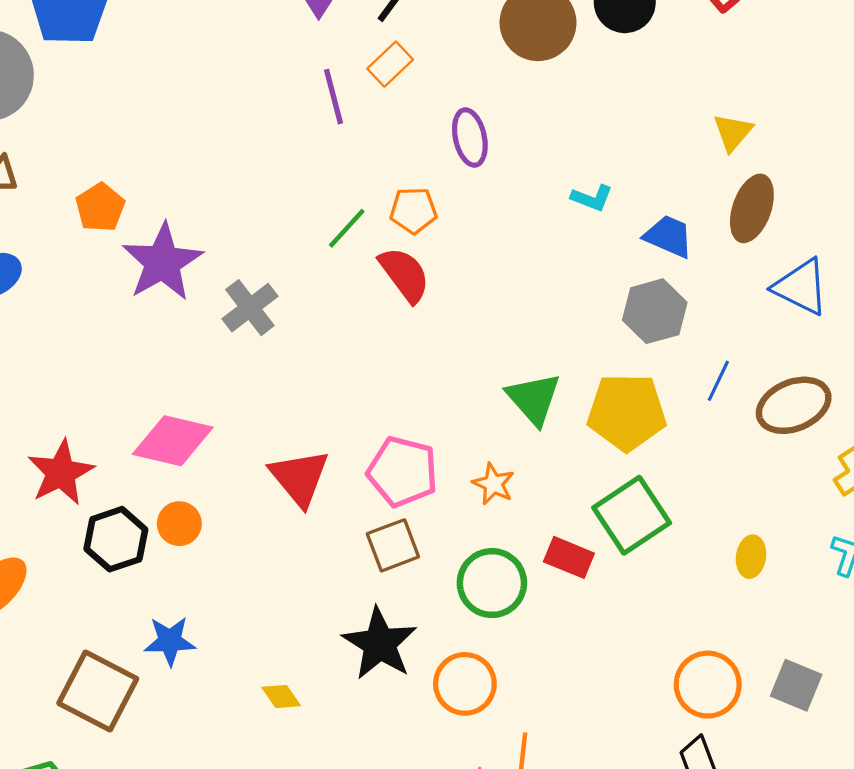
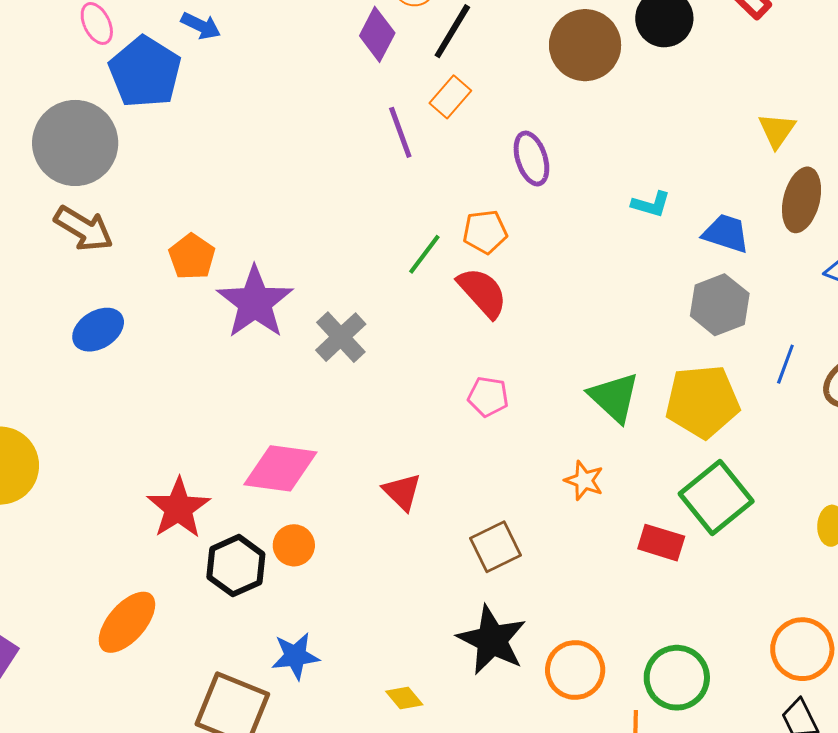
pink pentagon: (403, 472) -> (488, 397), moved, size x0.6
red triangle: (299, 478) -> (402, 492), size x0.7
green circle: (492, 583) -> (677, 678), moved

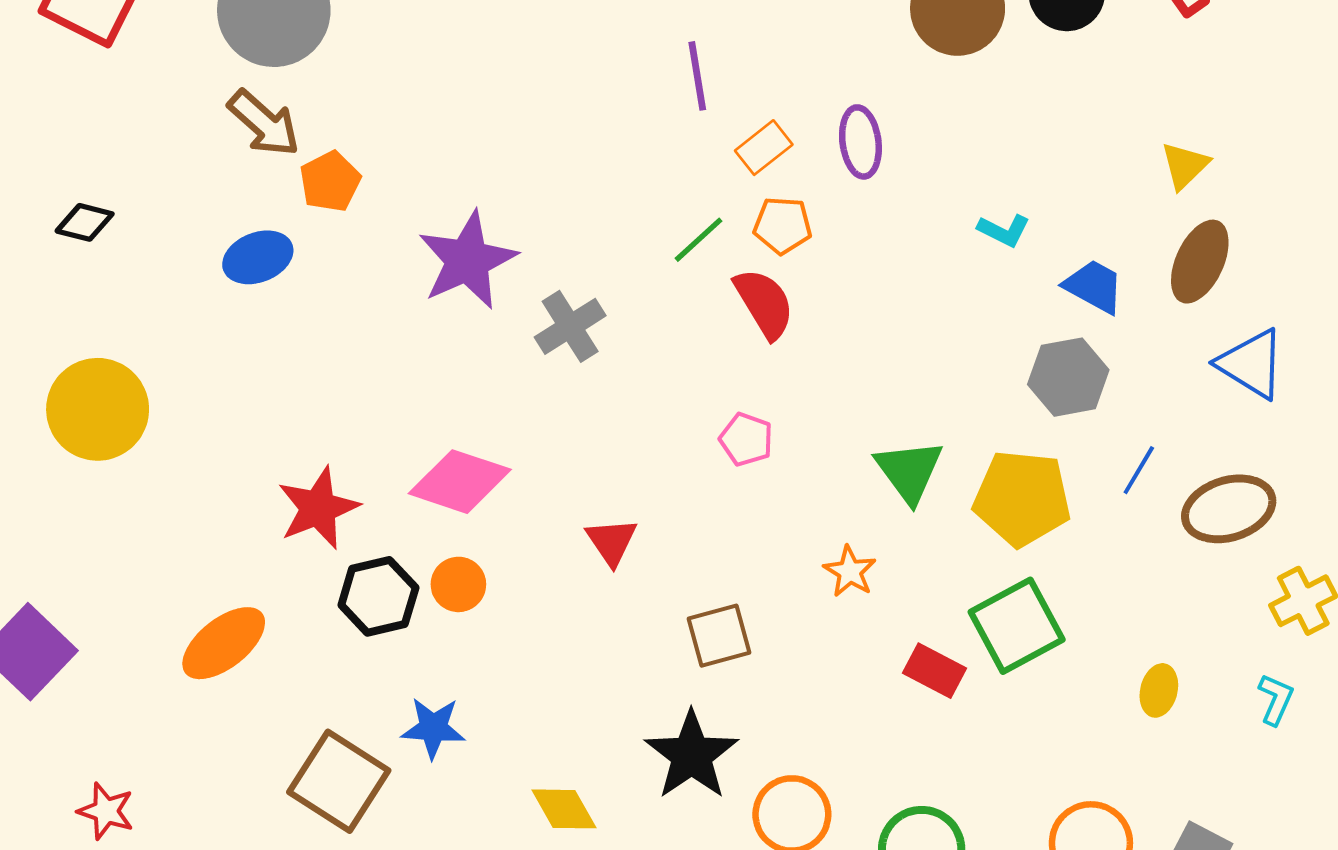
orange rectangle: (450, 97) -> (764, 148), moved
orange pentagon: (192, 257) -> (330, 182), moved
yellow diamond: (404, 698) -> (564, 809), size x1.4

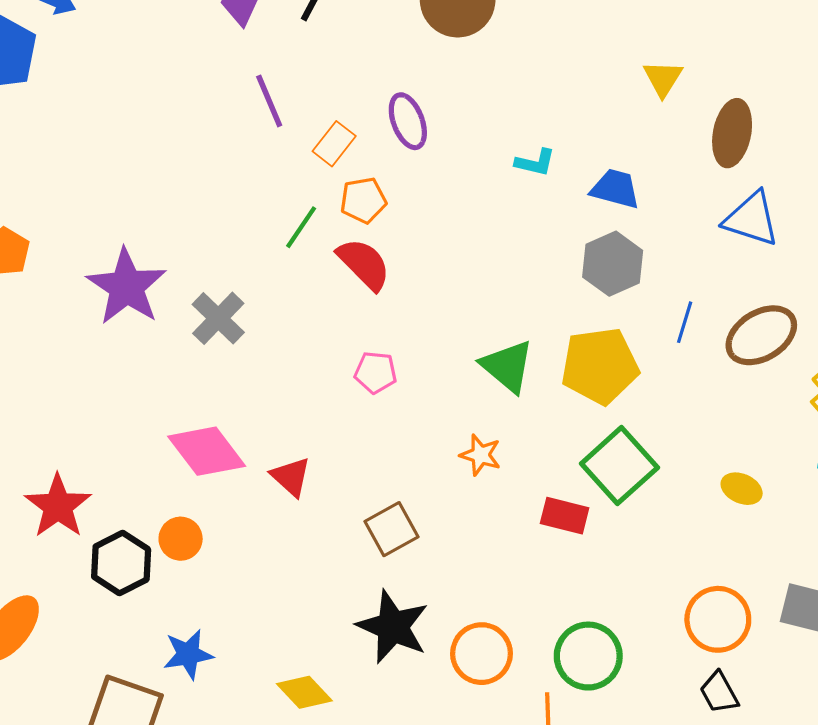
brown ellipse: (1200, 262) -> (732, 133), moved
pink diamond: (460, 482) -> (207, 451), moved, turned 48
yellow ellipse: (1159, 690) -> (742, 489), turned -66

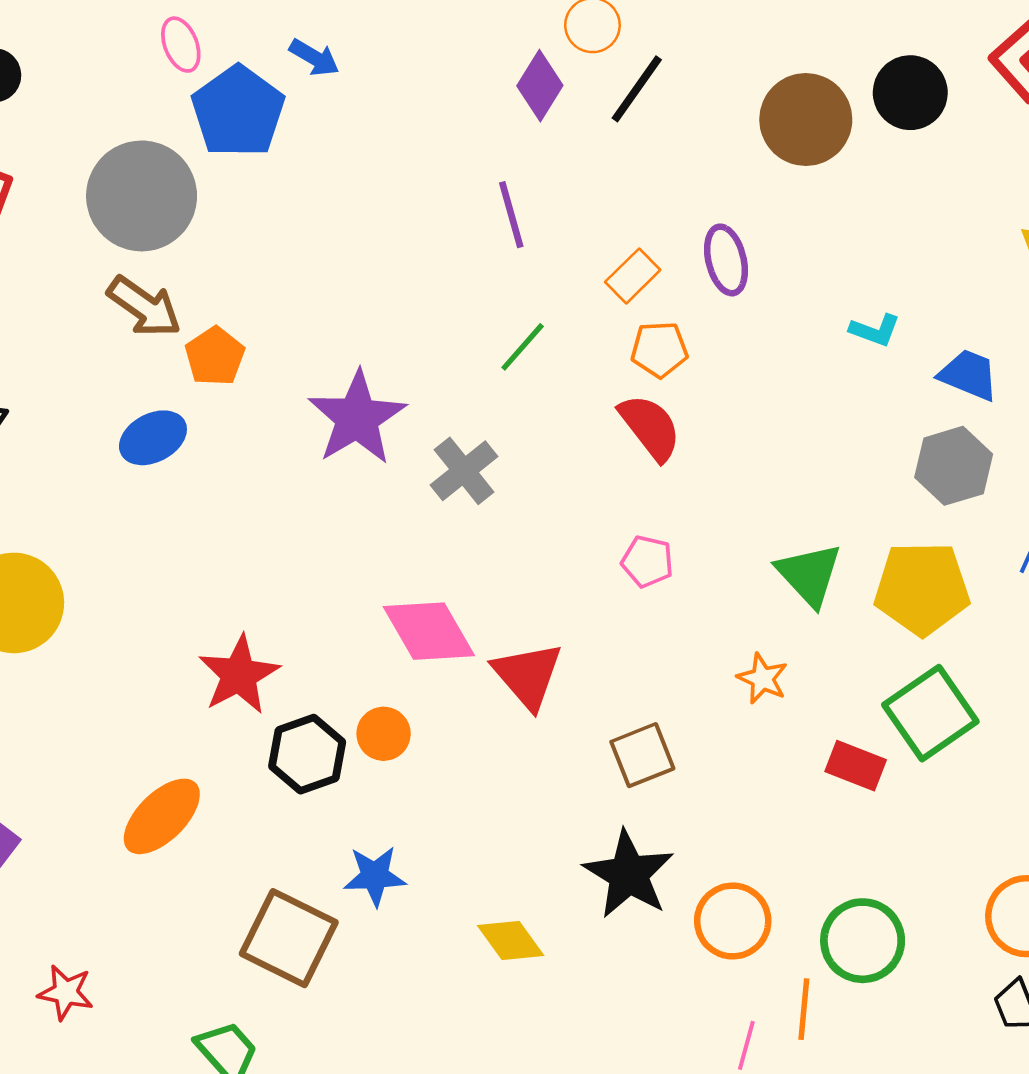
purple line: (269, 101) -> (511, 215), moved
green line: (301, 227) -> (523, 347), moved
red triangle: (291, 477) -> (528, 675), size x1.4

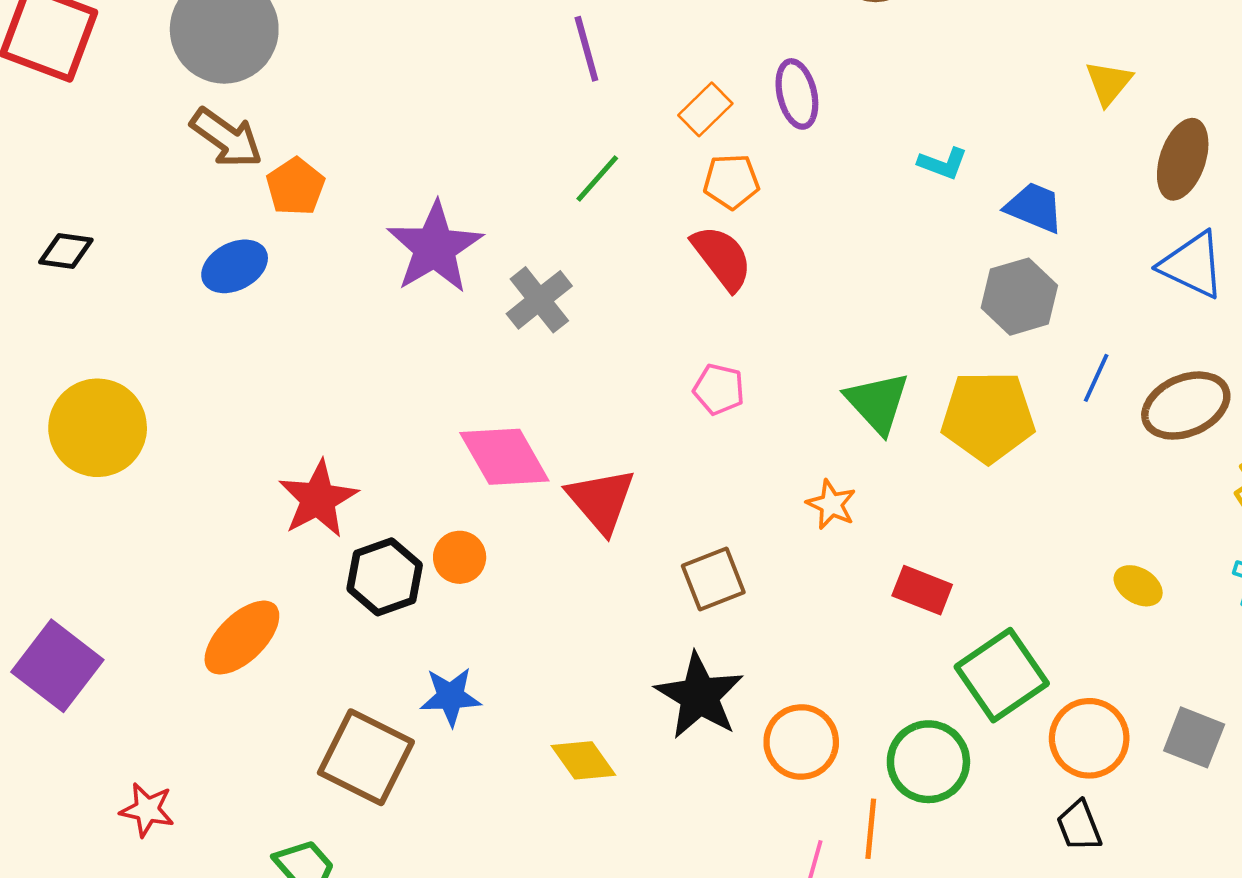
green square: (930, 713) -> (1002, 675), moved

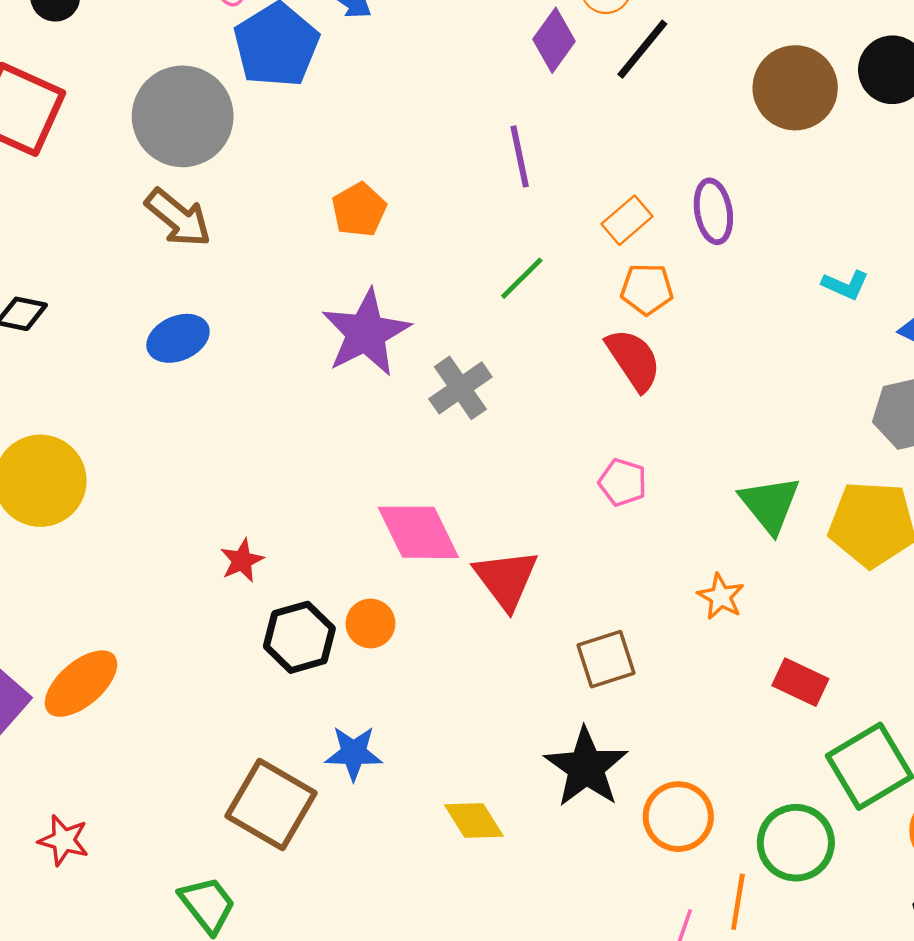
orange pentagon: (296, 187) -> (359, 210), moved
red star: (318, 499) -> (242, 561), size x0.6
orange ellipse: (242, 638) -> (81, 684), moved

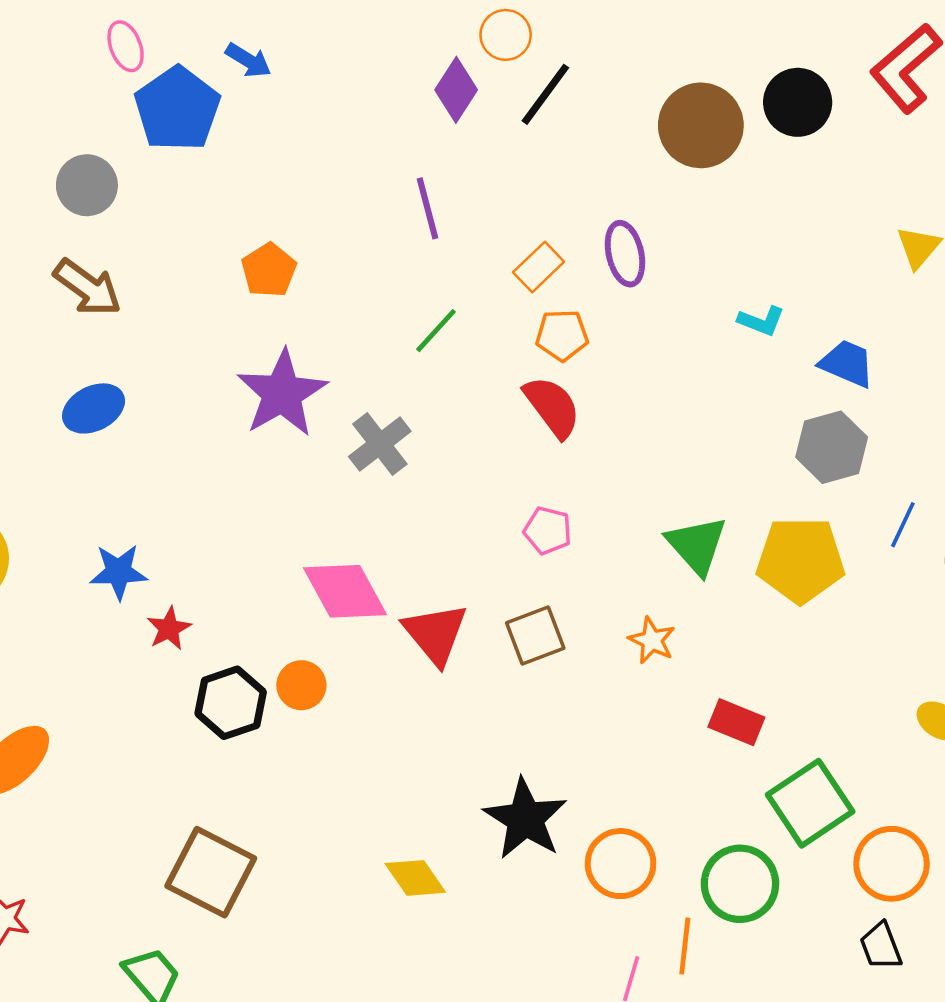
gray circle: (183, 116) -> (87, 185), size x0.6
brown square: (606, 659) -> (535, 635), moved
blue star: (354, 753) -> (119, 572), moved

